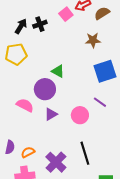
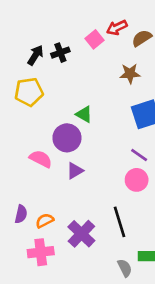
pink circle: (80, 115) -> (137, 180), moved

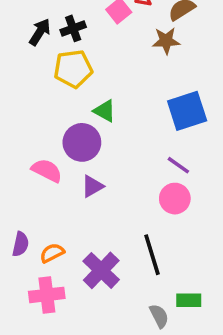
brown star: (130, 74) -> (166, 41), moved
yellow pentagon: (29, 92) -> (73, 69), moved

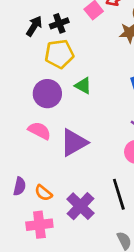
purple circle: (82, 142) -> (47, 94), moved
purple triangle: (92, 186) -> (74, 143), size x1.6
orange semicircle: (52, 253) -> (43, 193), turned -114

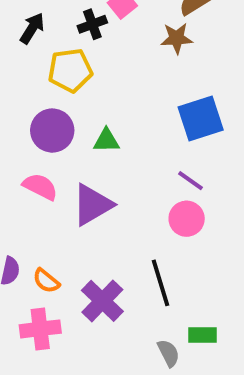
black cross: (59, 23) -> (92, 24), moved
green triangle: (83, 86) -> (106, 141), moved, turned -30

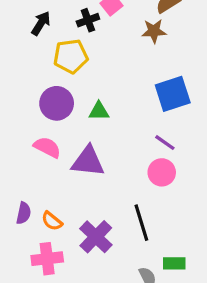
purple triangle: (92, 205) -> (88, 161), turned 36

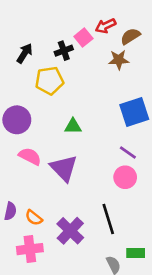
purple circle: (57, 103) -> (17, 120), moved
purple triangle: (88, 161) -> (64, 168), turned 40

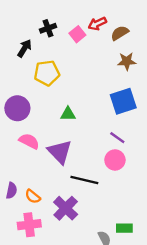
black cross: (64, 51) -> (48, 28), moved
brown star: (119, 60) -> (127, 61), moved
black line: (108, 219) -> (84, 180), moved, turned -60

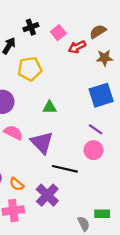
red arrow: (97, 24) -> (77, 47), moved

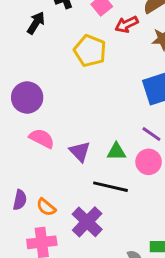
yellow pentagon: (30, 69) -> (90, 51), moved, turned 30
green triangle: (50, 107) -> (116, 152), moved
purple triangle: (42, 142) -> (80, 152), size x0.7

